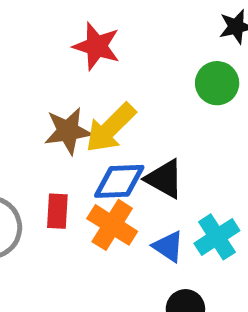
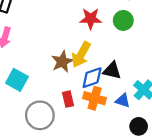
red star: (96, 46) -> (91, 19), moved

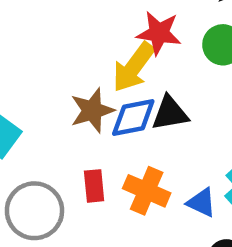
yellow arrow: (81, 55) -> (134, 67), moved
black triangle: (112, 71) -> (170, 113), moved, turned -30
blue diamond: (92, 78) -> (133, 118), moved

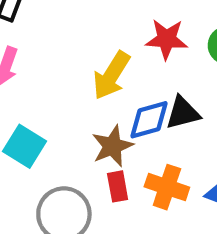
yellow arrow: (134, 67) -> (111, 75), moved
brown star: (92, 110) -> (112, 146), moved

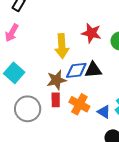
yellow arrow: (111, 75) -> (62, 46), turned -45

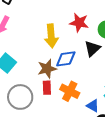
black triangle: (93, 70) -> (92, 49), moved, turned -36
blue triangle: (104, 112) -> (93, 106), moved

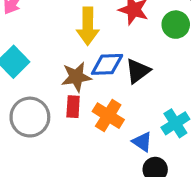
black triangle: (92, 49) -> (138, 71), moved

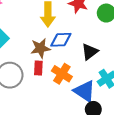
black triangle: (138, 71) -> (90, 52), moved
blue triangle: (142, 142) -> (85, 91), size x1.6

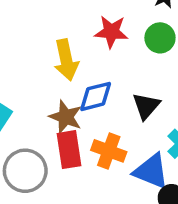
brown star: (40, 48) -> (66, 117), turned -30
red rectangle: (38, 68) -> (69, 150), size x1.5

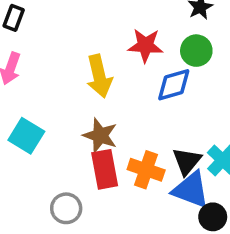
blue diamond: (96, 96) -> (174, 85), moved
black triangle: (146, 106) -> (187, 161), moved
gray circle: (25, 171) -> (66, 208), moved, size x0.7

